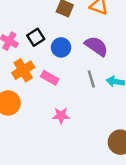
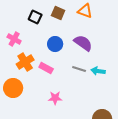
black square: (36, 37) -> (35, 17), moved, turned -32
gray line: (91, 79) -> (79, 69), turned -56

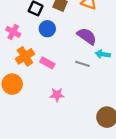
blue circle: (55, 44) -> (47, 29), moved
cyan arrow: (98, 71) -> (103, 54), moved

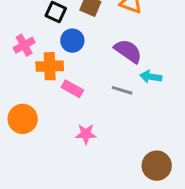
pink cross: (13, 32) -> (24, 45), turned 32
orange cross: (25, 56) -> (50, 66), moved, turned 30

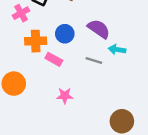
blue circle: (72, 41) -> (65, 34), moved
pink cross: (24, 45) -> (21, 13), moved

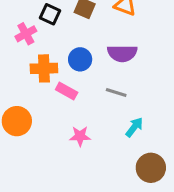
purple semicircle: (99, 29) -> (122, 53), turned 145
cyan arrow: (117, 50) -> (134, 127), moved, turned 119

